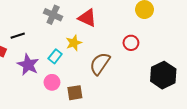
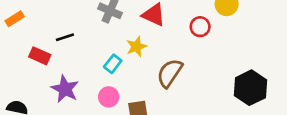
red circle: (131, 43) -> (200, 27), moved
purple star: (28, 65) -> (65, 89), moved

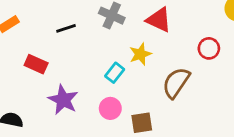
red circle: (200, 27) -> (209, 48), moved
black line: (65, 37) -> (66, 28), moved

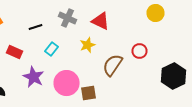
red circle: (209, 48) -> (140, 51), moved
cyan rectangle: (115, 73) -> (52, 49), moved
pink circle: (110, 108) -> (66, 83), size x1.6

